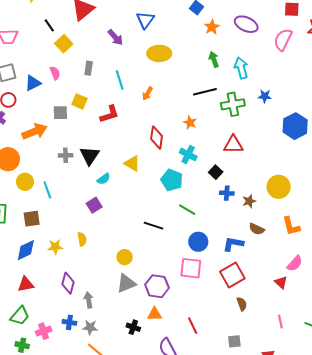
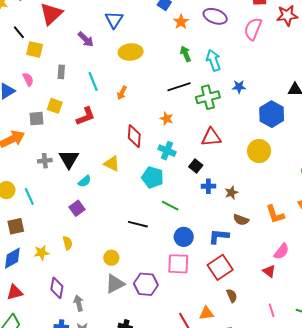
yellow square: (64, 44) -> (35, 49), turned -30
yellow circle: (279, 187) -> (259, 151), moved
orange triangle: (155, 314) -> (206, 313), moved

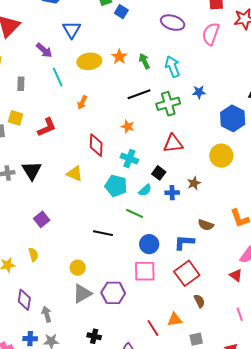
orange star: (181, 22) -> (119, 57), moved
cyan line: (93, 81) -> (58, 77), moved
cyan semicircle: (85, 181) -> (145, 190), moved
brown star: (231, 193) -> (194, 183), moved

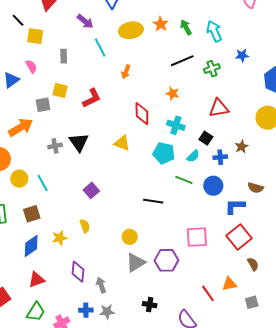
green cross: (168, 104) -> (212, 69), size x0.7
blue circle: (149, 244) -> (213, 186), moved

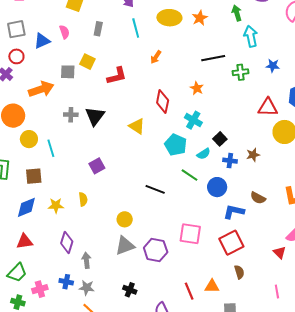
green arrow: (186, 27) -> (237, 13), moved
red triangle: (219, 108) -> (268, 107), moved

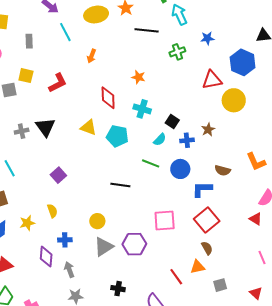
black line: (213, 58) -> (147, 30), moved, turned 30
cyan pentagon: (176, 145) -> (117, 136), moved
brown semicircle: (239, 272) -> (207, 248), moved
blue cross: (66, 282) -> (65, 240), moved

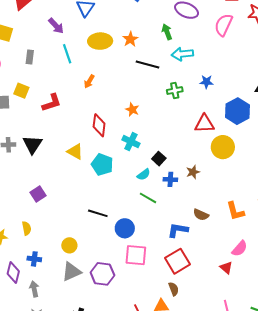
cyan arrow: (179, 15) -> (182, 54), turned -80
green line: (151, 163) -> (148, 198), moved
blue circle: (180, 169) -> (125, 228), moved

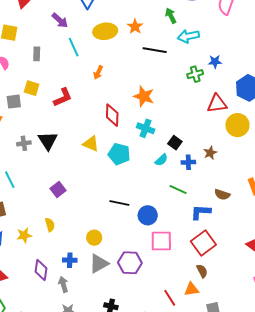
green cross: (175, 91) -> (195, 74), moved
orange star: (132, 110) -> (144, 96), size x1.5
green line: (148, 198) -> (178, 190), moved
blue cross: (34, 259) -> (70, 260), moved

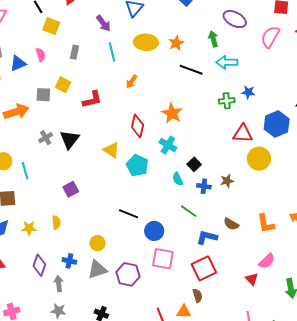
gray cross: (24, 143) -> (46, 138), turned -32
cyan semicircle: (161, 160) -> (178, 179), turned 96

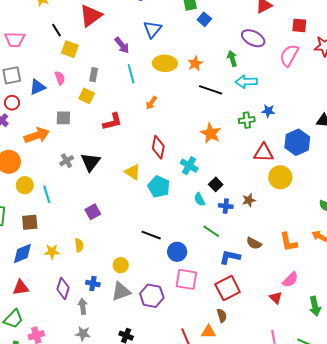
yellow square: (63, 85) -> (87, 96), moved
orange star: (172, 113) -> (211, 133), moved

